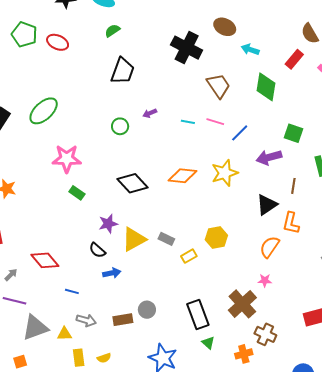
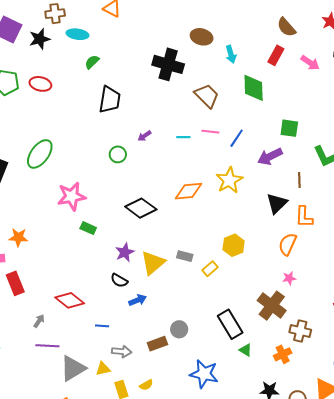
cyan arrow: (250, 50) -> (231, 54), turned -114

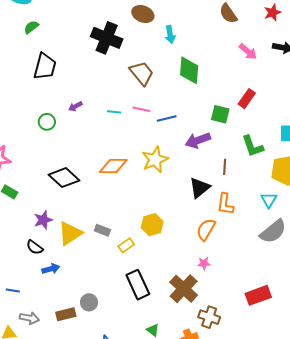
red rectangle: (276, 55) -> (247, 99), moved
blue line: (237, 138) -> (167, 119), turned 36
black rectangle: (230, 324) -> (138, 285), moved

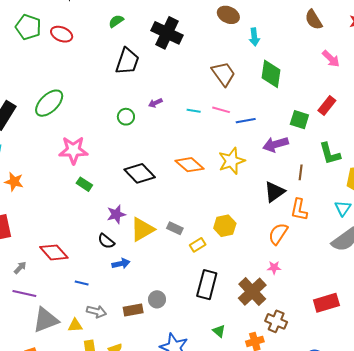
black cross: (107, 38) -> (167, 33), moved
orange diamond: (113, 166) -> (189, 165), turned 36
black rectangle: (138, 285) -> (207, 285), turned 36

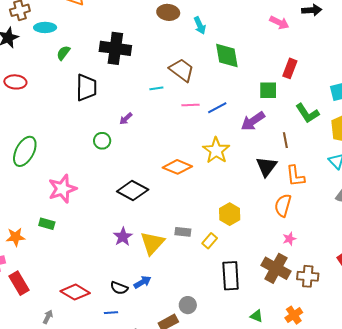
cyan line: (194, 111) -> (156, 88), moved
green rectangle: (84, 184) -> (47, 224), moved
black semicircle: (106, 241) -> (119, 288), moved
brown cross: (276, 321) -> (308, 276), moved

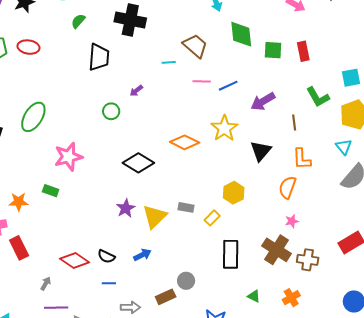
red rectangle: (290, 68) -> (303, 51), turned -36
green square: (268, 90) -> (273, 50), moved
black triangle: (266, 167) -> (261, 151), moved
black semicircle: (119, 288) -> (106, 256), moved

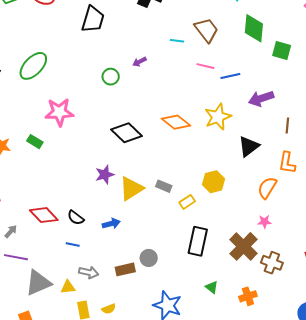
black trapezoid: (99, 57) -> (93, 19), moved

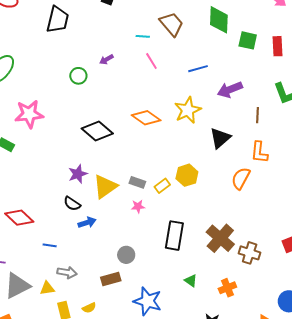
pink line: (205, 66) -> (151, 61), moved, turned 48
yellow rectangle: (187, 202) -> (162, 186), moved
black semicircle: (76, 218) -> (72, 204), moved
pink star: (264, 222) -> (138, 206), moved
brown rectangle: (125, 269) -> (111, 279), moved

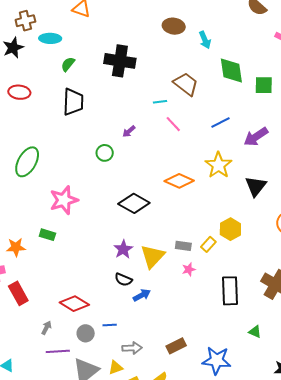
gray circle: (126, 255) -> (86, 333), moved

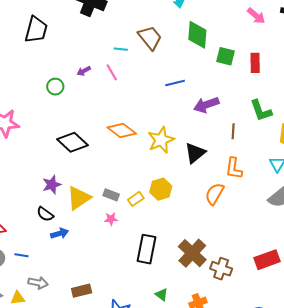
pink line: (173, 124) -> (112, 72), moved
yellow star: (218, 165) -> (161, 140), moved

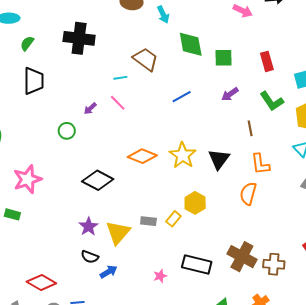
red rectangle: (255, 63) -> (267, 61), moved
purple arrow: (206, 105) -> (230, 94), moved, size x0.7
pink star: (111, 219) -> (160, 276), moved
black rectangle: (146, 249) -> (197, 265), turned -72

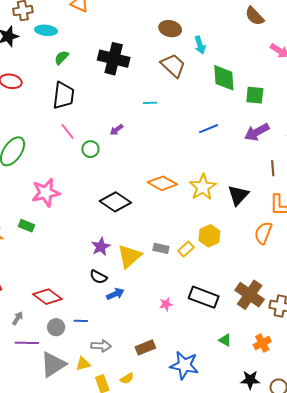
brown trapezoid: (146, 59) -> (173, 66), moved
purple arrow: (230, 94) -> (257, 132), size x1.4
pink line: (118, 103) -> (67, 131), moved

